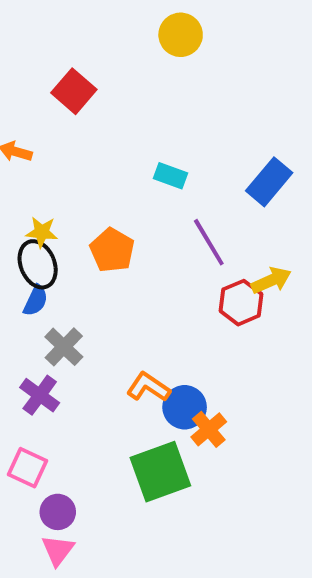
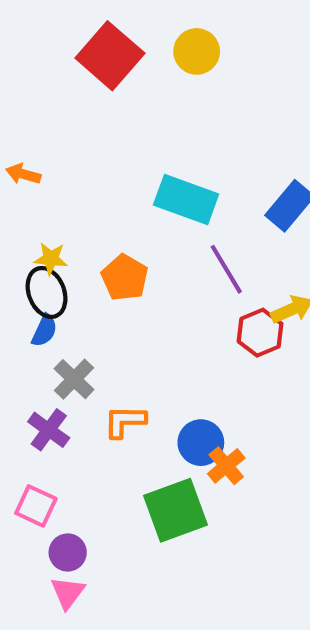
red square: (74, 91) -> (110, 56), moved, size x1.4
cyan rectangle: (171, 176) -> (186, 199), size x1.8
orange L-shape: (148, 387) -> (125, 421), moved, turned -33

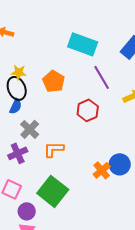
red hexagon: (260, 333) -> (88, 110), moved
purple cross: (49, 430) -> (18, 153), turned 30
blue circle: (201, 443) -> (120, 164), moved
green square: (175, 510) -> (53, 191), moved, turned -32

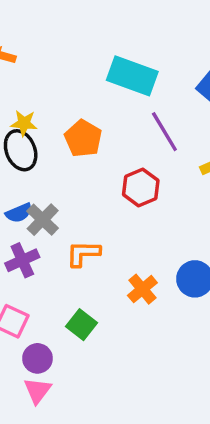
blue semicircle: (16, 106) -> (19, 213), moved, turned 42
orange cross: (102, 170) -> (142, 289), moved
green square: (53, 191) -> (81, 325), size x0.6

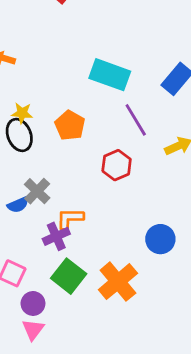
blue semicircle: (19, 213) -> (18, 205), moved
purple cross: (22, 260) -> (56, 236), moved
orange cross: (142, 289) -> (118, 282), moved, size x1.6
green square: (81, 325) -> (69, 276), size x1.4

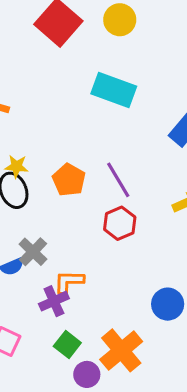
cyan rectangle: (110, 75) -> (114, 90), moved
purple line: (136, 120) -> (118, 180), moved
green square: (69, 276) -> (67, 344), size x0.7
purple circle: (33, 303) -> (87, 374), moved

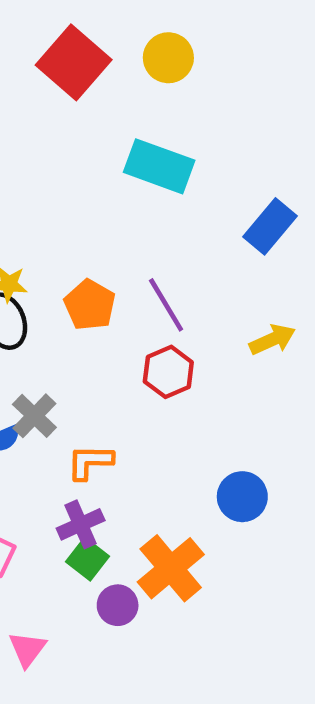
purple cross: (54, 301) -> (81, 524), moved

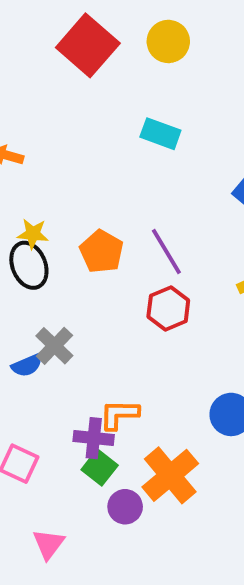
cyan rectangle: (159, 166) -> (160, 134), size x0.7
orange L-shape: (90, 462) -> (119, 414), moved
purple cross: (81, 524) -> (94, 438), turned 30

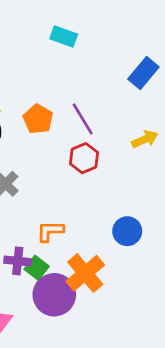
cyan rectangle: (160, 134) -> (64, 36), moved
purple cross: (94, 438) -> (18, 261), moved
purple circle: (125, 507) -> (54, 295), size x1.8

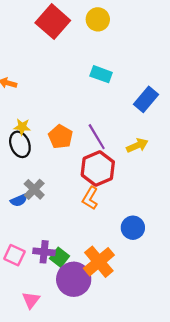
cyan rectangle: (64, 36) -> (101, 74), moved
yellow arrow: (145, 139) -> (137, 145), moved
red hexagon: (84, 158) -> (98, 169), size x1.4
orange L-shape: (50, 231) -> (90, 198), moved, turned -60

